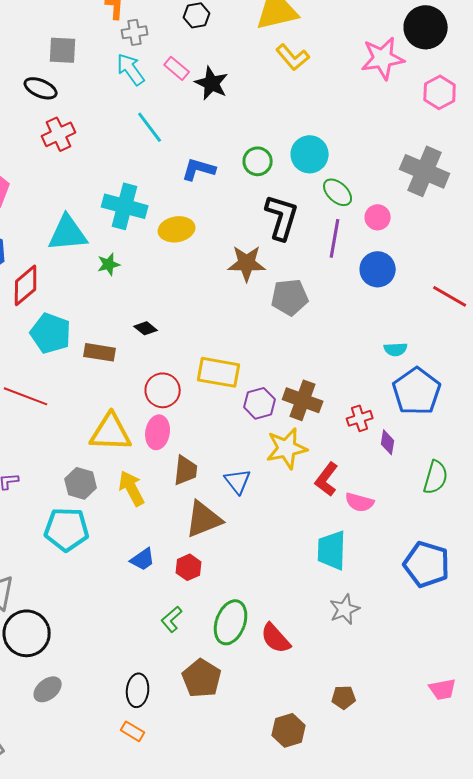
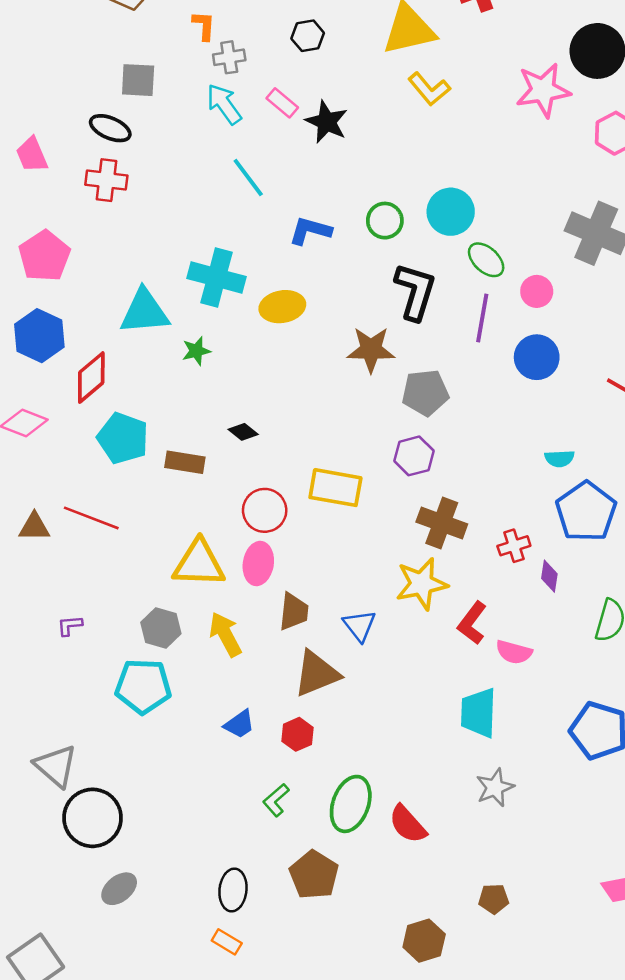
red cross: (59, 134) -> (106, 180), moved, turned 32
purple hexagon: (260, 403) -> (414, 456), moved

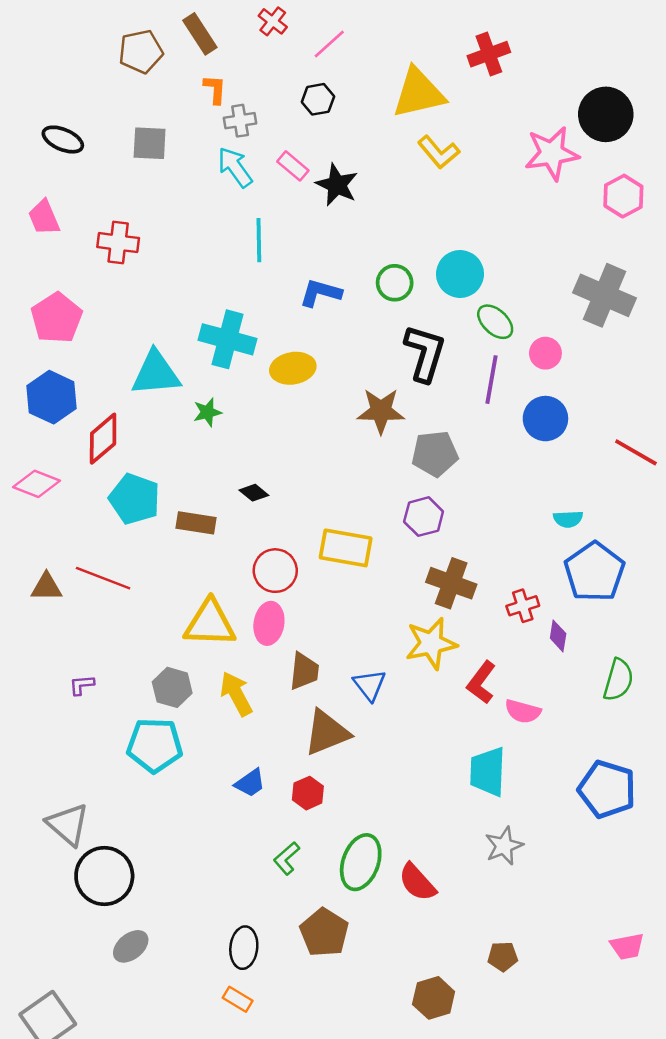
black ellipse: (110, 128) -> (63, 140), moved
cyan line: (248, 178) -> (259, 240), turned 36

